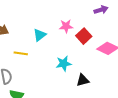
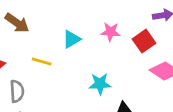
red square: (84, 36) -> (144, 41), moved

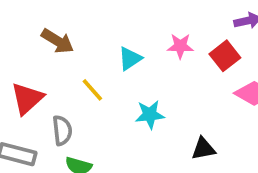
yellow line: (42, 62) -> (92, 90), turned 36
cyan star: (100, 84) -> (150, 115), moved

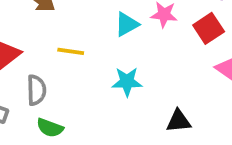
cyan triangle: (130, 59) -> (127, 24), moved
yellow line: (92, 90) -> (71, 51), turned -45

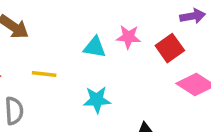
cyan triangle: (127, 24) -> (95, 47), turned 40

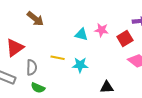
yellow line: (44, 74) -> (58, 58), moved

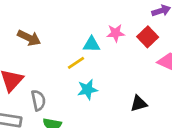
yellow line: (58, 58) -> (76, 63), moved, turned -32
cyan star: (80, 65) -> (87, 90), moved

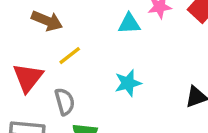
yellow line: (76, 63) -> (70, 56), moved

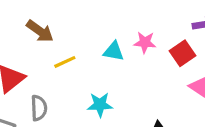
yellow line: (70, 56) -> (65, 62), moved

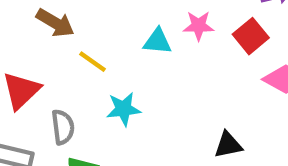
yellow line: (65, 62) -> (93, 62), turned 65
cyan star: (100, 105) -> (123, 109), moved

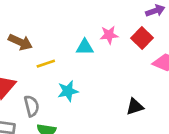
yellow line: (93, 62) -> (46, 64), turned -48

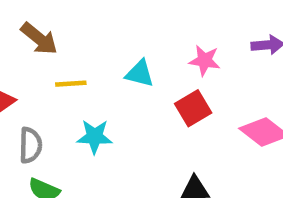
pink star: (109, 35) -> (205, 61), moved
red square: (142, 38) -> (193, 108), moved

